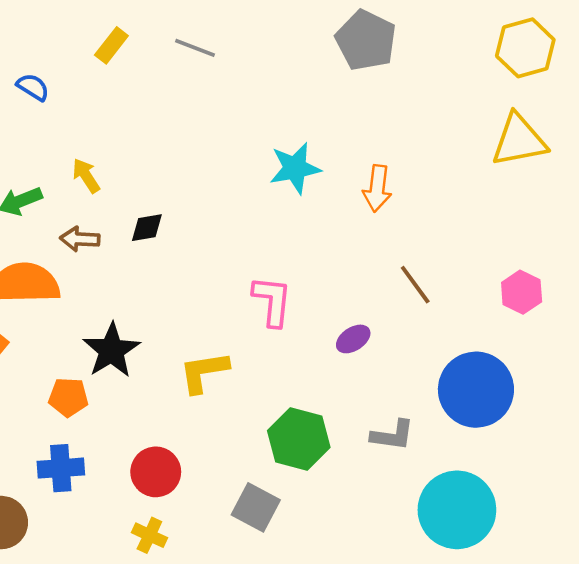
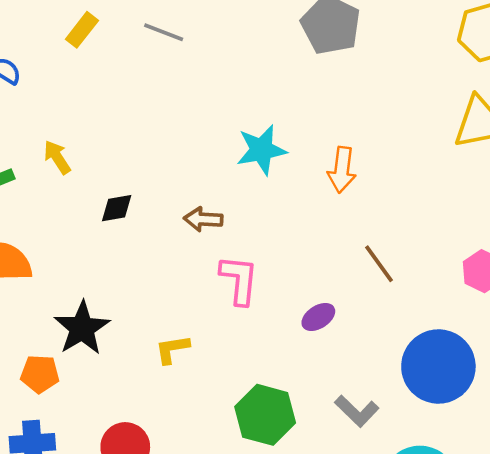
brown arrow: (80, 239) -> (203, 219), moved
yellow L-shape: (204, 372) -> (172, 349), size x0.7
gray L-shape: (392, 435) -> (357, 411), turned 36

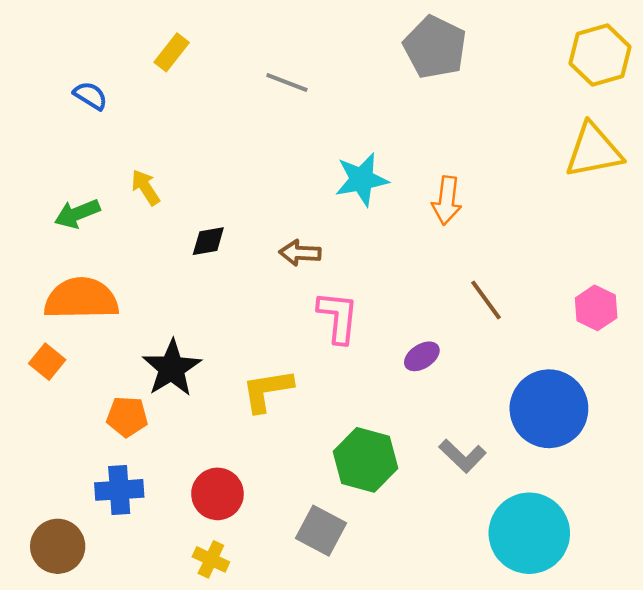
gray line: (164, 32) -> (287, 83), moved
yellow L-shape: (172, 349) -> (267, 390), size x1.4

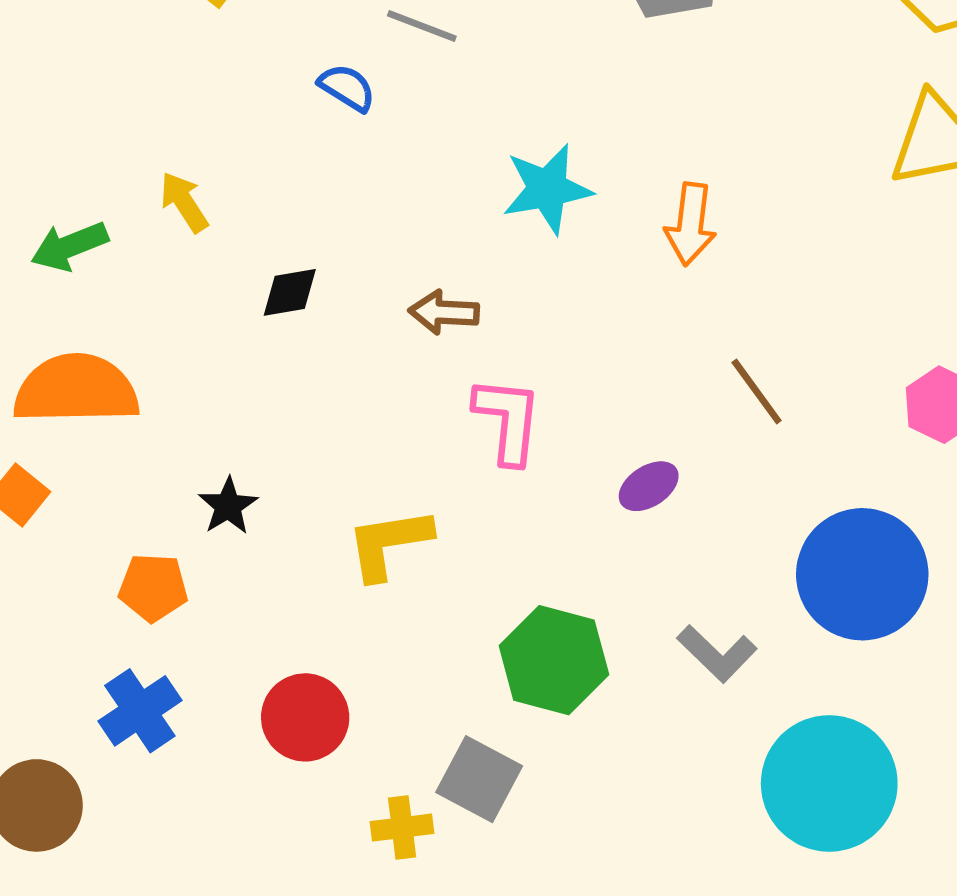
blue semicircle: (90, 96) -> (347, 88), moved
black star: (172, 368) -> (228, 506), size x0.6
blue cross: (119, 490) -> (140, 711), turned -30
yellow cross: (211, 559) -> (402, 828), moved, turned -32

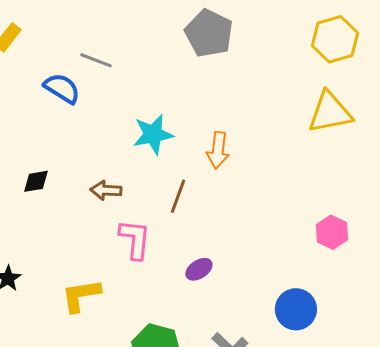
blue semicircle: (347, 88) -> (62, 88), size x1.4
brown line: (757, 391) -> (178, 196), moved, turned 56
blue circle: (862, 574) -> (296, 309), size x0.7

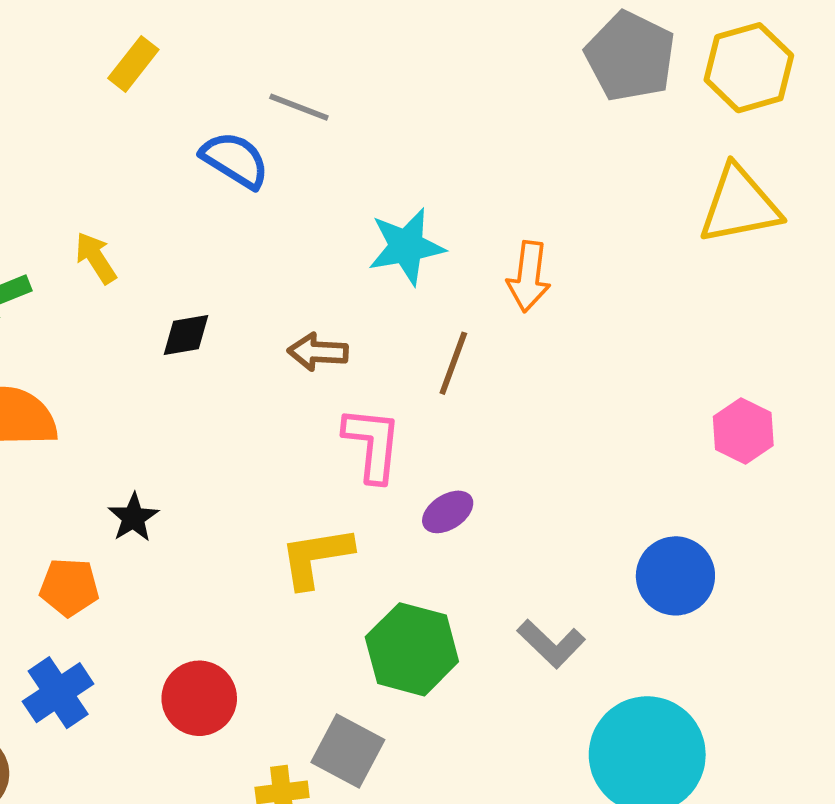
gray pentagon: (209, 33) -> (630, 56), moved
purple ellipse: (199, 269) -> (448, 512), moved
yellow L-shape: (81, 295) -> (316, 557), moved

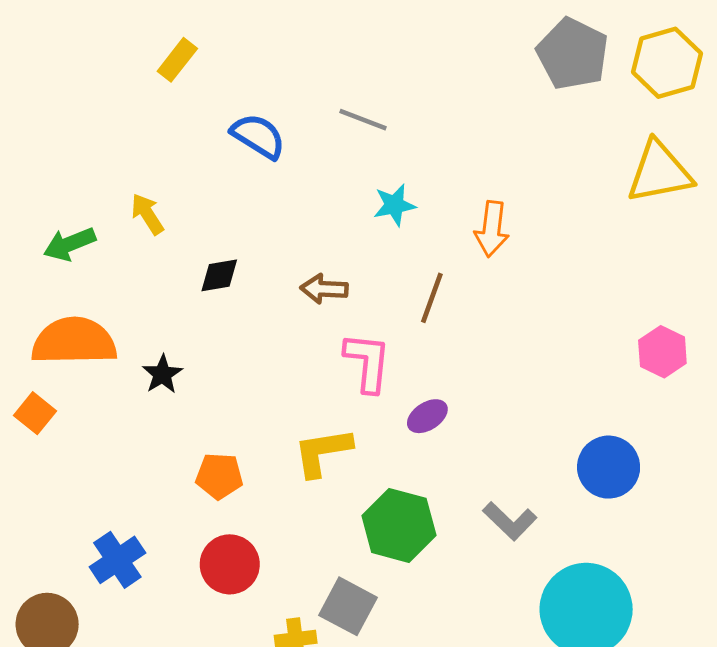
gray line: (299, 107) -> (363, 120), moved
cyan star: (406, 247) -> (394, 205), size x0.7
black star: (133, 518) -> (162, 374), moved
orange pentagon: (69, 587) -> (219, 476), moved

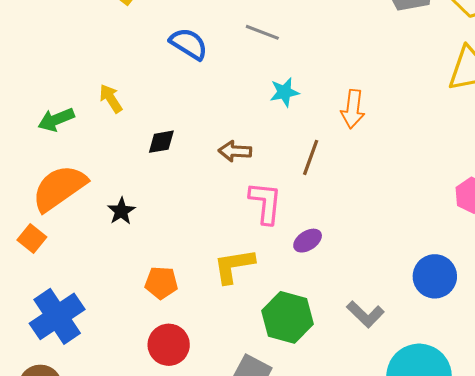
orange semicircle: (74, 341) -> (59, 188), turned -34
blue cross: (117, 560) -> (57, 316), moved, size x1.4

